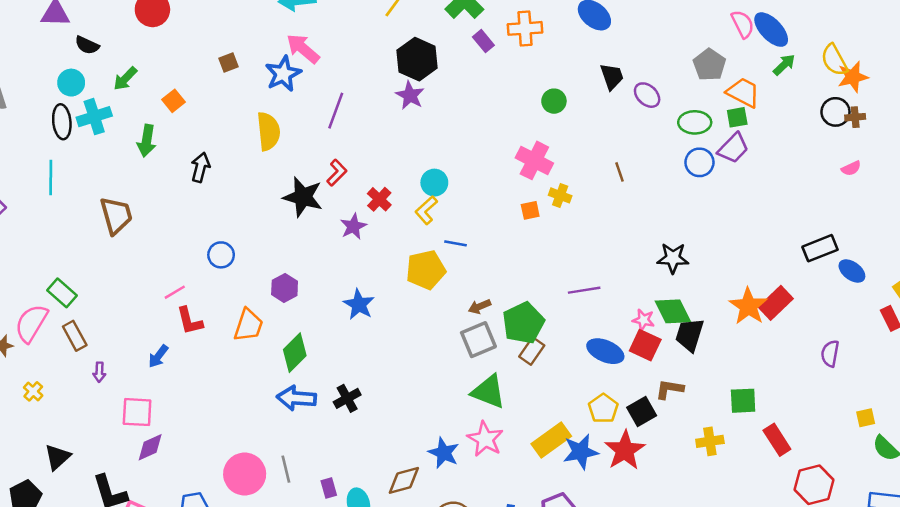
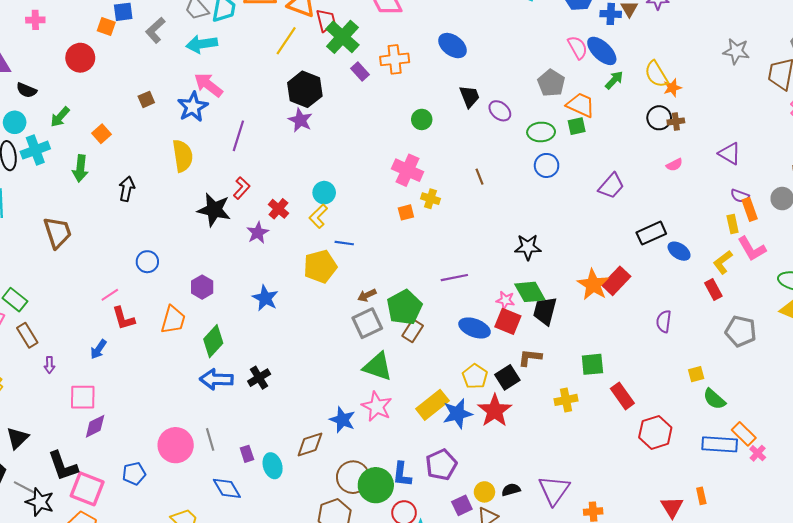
orange star: (853, 77) -> (672, 88), size x0.7
purple trapezoid: (733, 148) -> (611, 186), moved

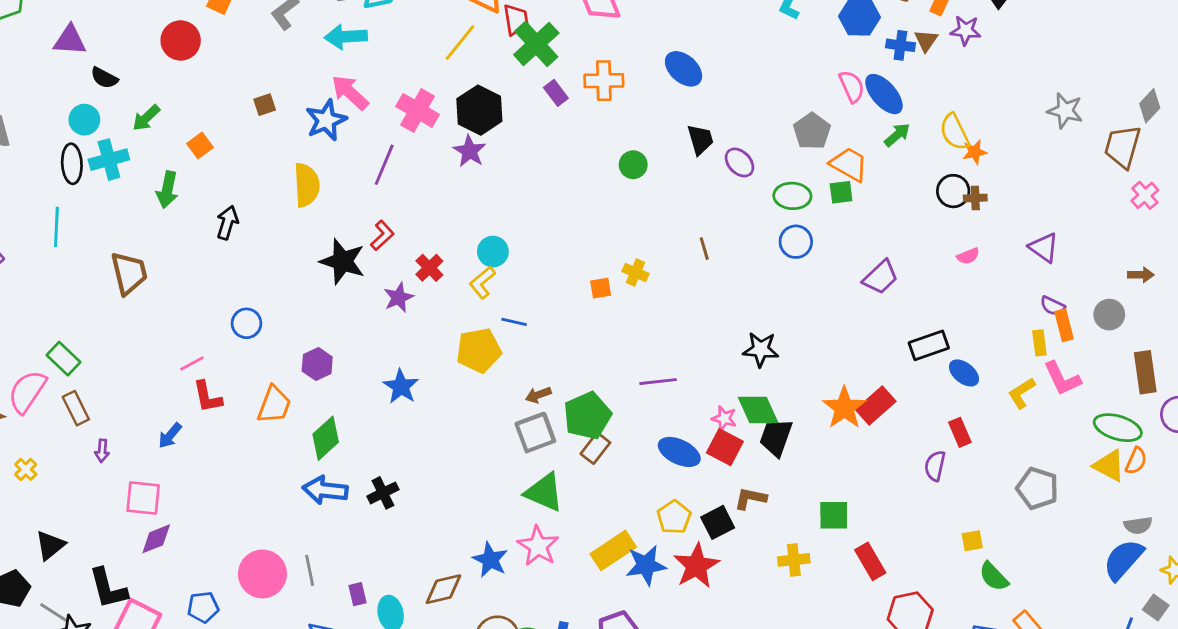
pink cross: (408, 170) -> (418, 110), moved
red rectangle: (713, 289) -> (960, 432), moved

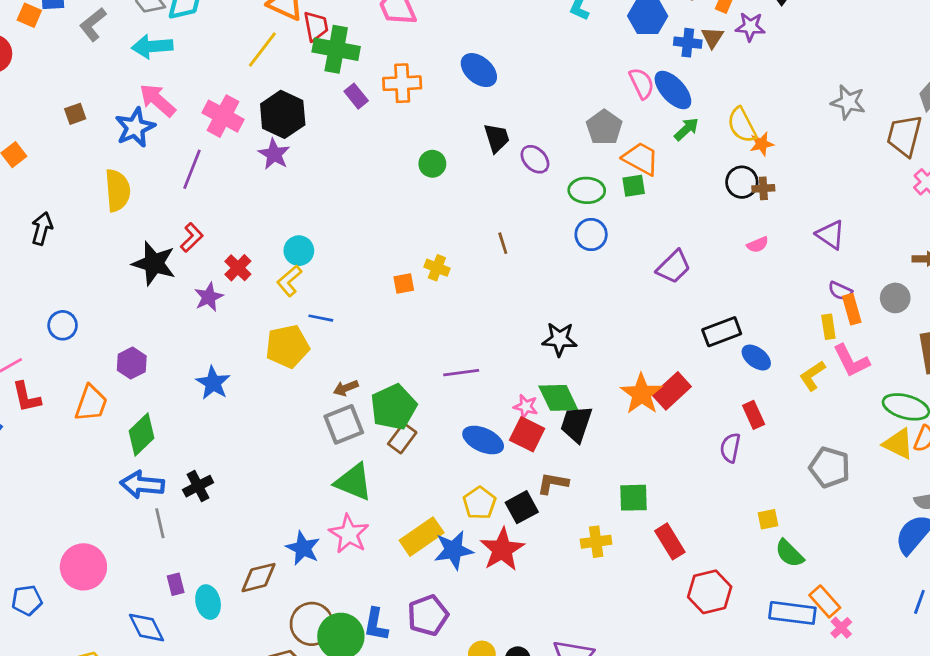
green cross: (536, 44) -> (336, 49), turned -36
gray line: (310, 570) -> (160, 523), moved

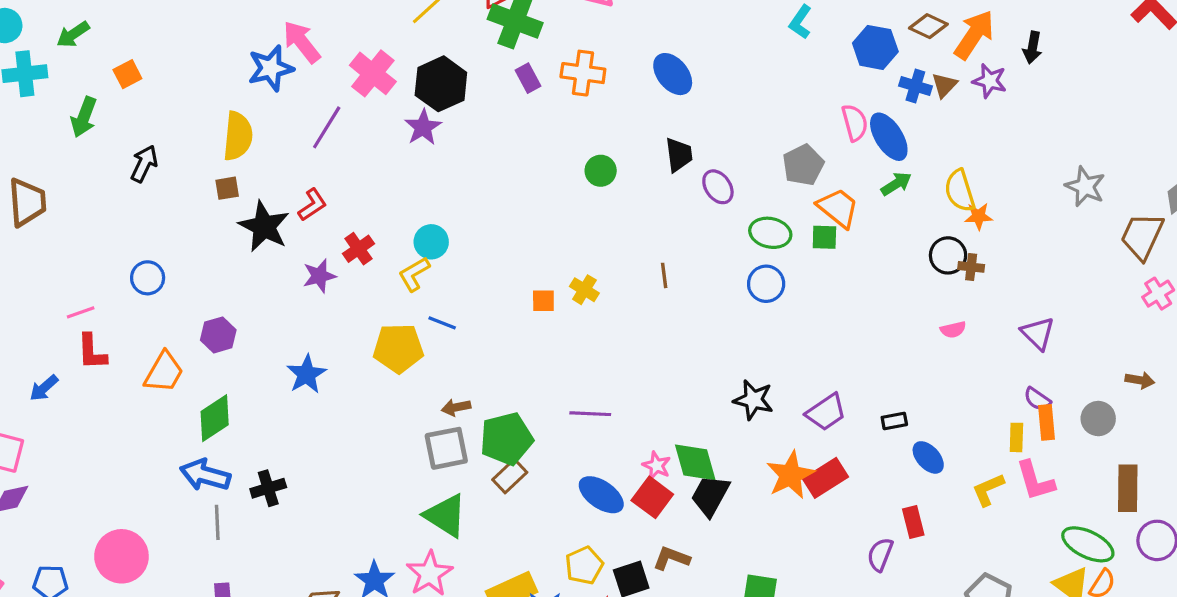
brown square: (75, 114) -> (227, 188), moved
purple trapezoid: (674, 267) -> (826, 412), moved
black rectangle: (722, 332) -> (894, 421), size x0.6
black star: (560, 339) -> (753, 400), moved

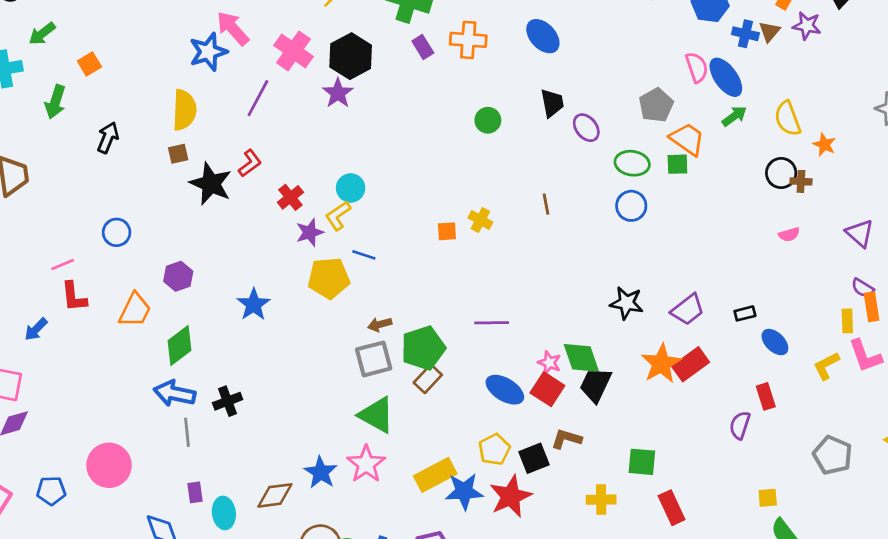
orange star: (979, 216) -> (824, 145), moved, turned 30
purple star: (319, 276) -> (310, 232), moved

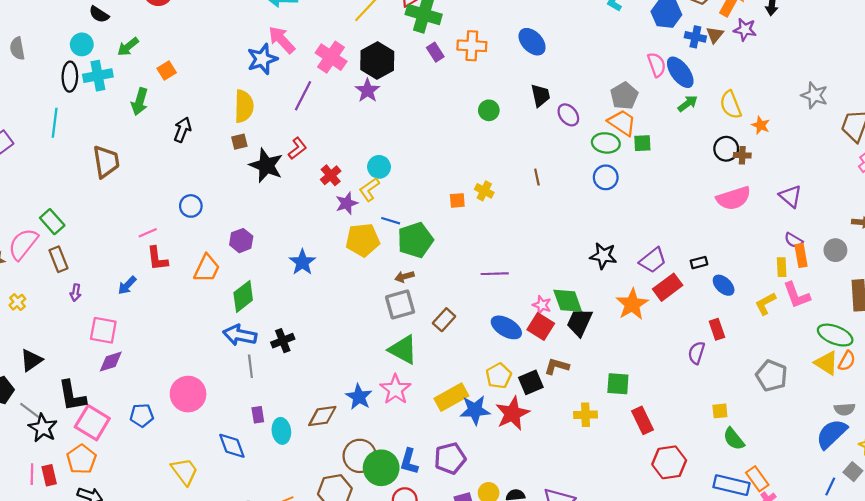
orange trapezoid: (687, 139) -> (622, 123), moved
pink semicircle: (789, 234) -> (734, 198), size x2.0
green pentagon: (423, 348) -> (415, 240), moved
red rectangle: (691, 364) -> (668, 287), moved

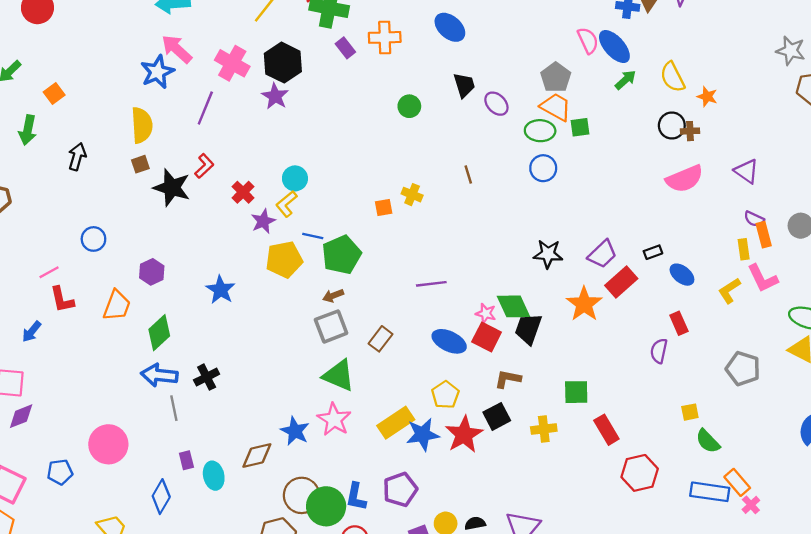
gray star: (814, 95) -> (791, 51), moved
black square: (531, 382) -> (497, 416), moved
blue diamond: (232, 446) -> (161, 497), turned 56

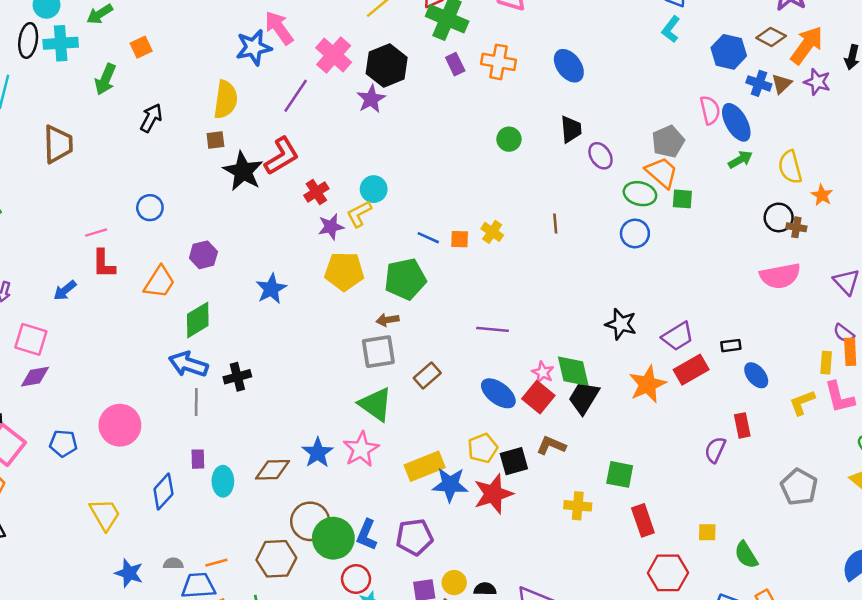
red L-shape: (204, 166) -> (282, 156), size x1.5
blue line: (313, 236) -> (428, 238), moved
yellow square: (690, 412) -> (707, 532), moved
black square: (497, 416) -> (514, 461), moved

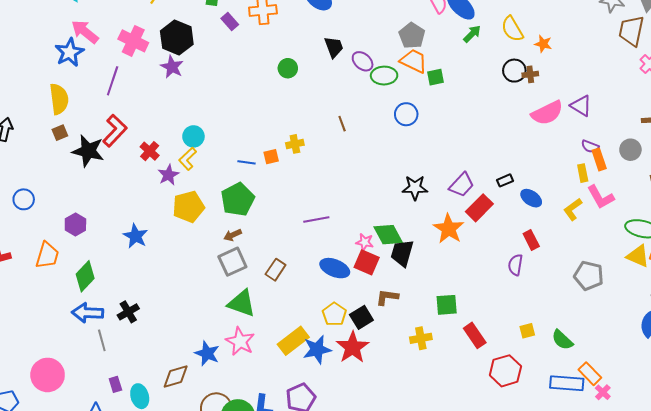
green ellipse: (640, 194) -> (384, 76), moved
yellow cross: (492, 232) -> (295, 144), turned -30
pink semicircle: (780, 276) -> (547, 113), moved

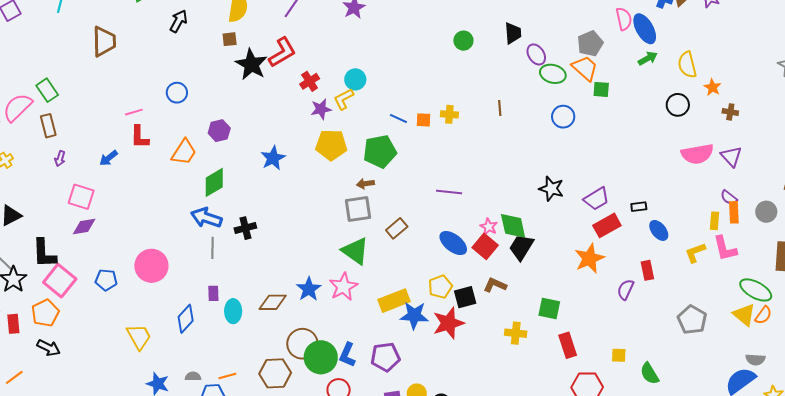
brown cross: (530, 74) -> (730, 112), moved
orange star: (449, 229) -> (589, 258), moved

